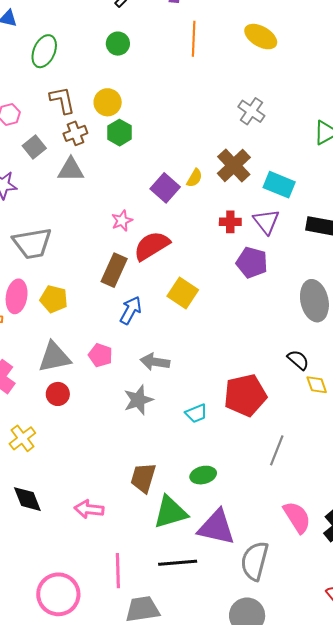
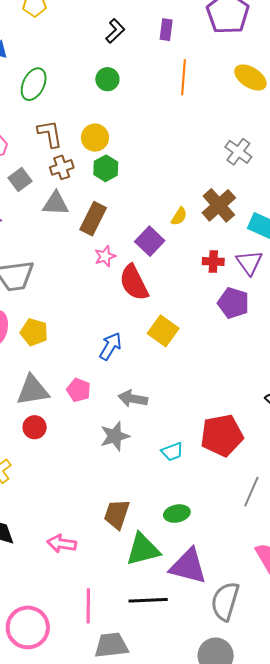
purple square: (165, 188) -> (150, 241), moved
red semicircle: (152, 246) -> (134, 283), turned -87
brown rectangle: (114, 270) -> (93, 219), moved

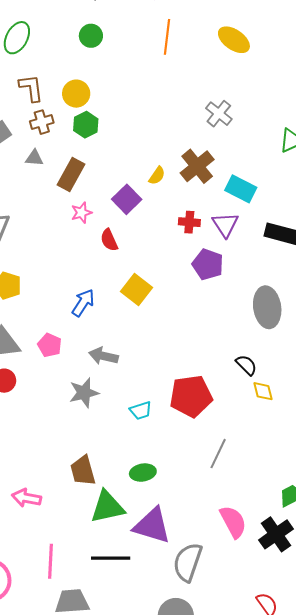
gray triangle: (56, 204) -> (34, 158), size x0.7
red semicircle: (134, 283) -> (109, 240), size x0.6
brown trapezoid: (117, 514) -> (83, 471), turned -36

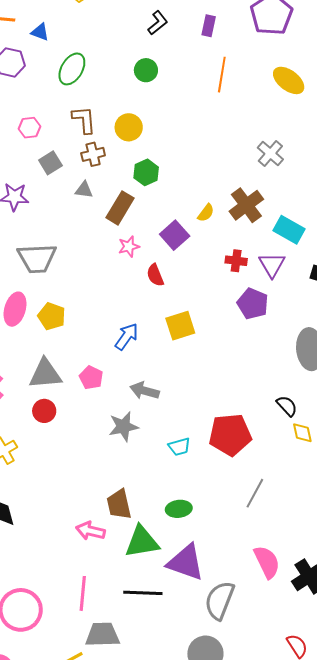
green hexagon: (86, 125) -> (146, 172), moved
yellow square: (136, 289) -> (180, 326), turned 32
pink arrow: (26, 498) -> (90, 531), moved

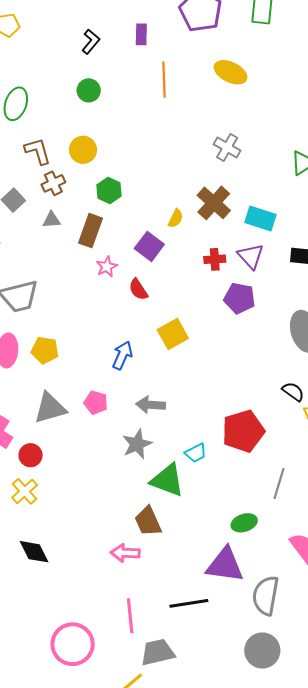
red circle: (44, 411) -> (31, 455), moved
green ellipse: (179, 509) -> (244, 523), moved
green triangle: (142, 542) -> (167, 480), moved, turned 42

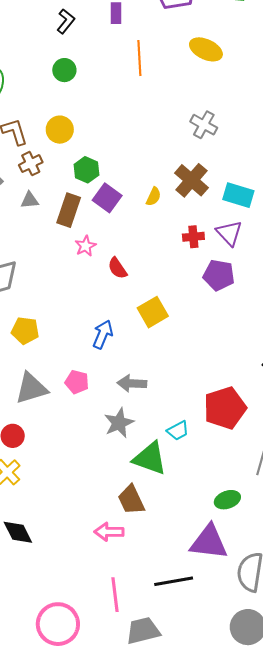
purple square: (149, 246) -> (107, 198), moved

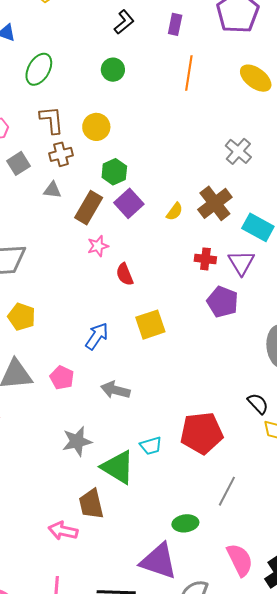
gray star: (119, 423) -> (77, 441), moved

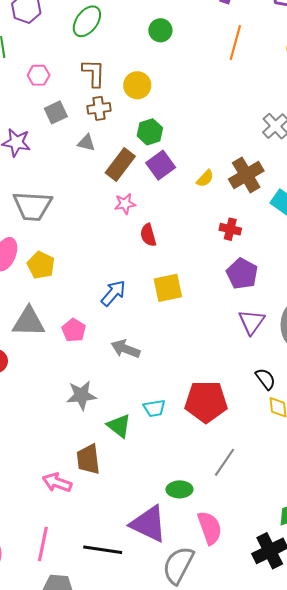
purple triangle: (241, 263) -> (252, 322), moved
green triangle: (118, 467) -> (119, 426), size x0.7
pink semicircle: (240, 560) -> (210, 528), moved

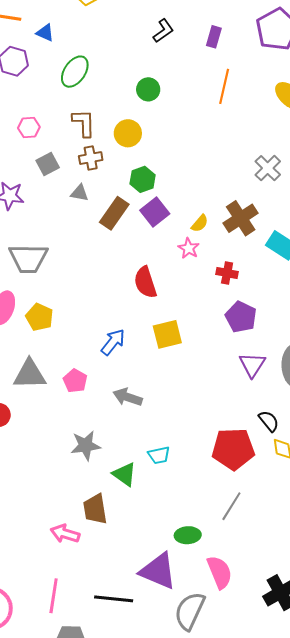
green circle: (160, 30) -> (148, 89), moved
pink star: (125, 204) -> (189, 248), moved, turned -30
red semicircle: (148, 235) -> (145, 282), size x1.4
red pentagon: (206, 402) -> (233, 449), moved

